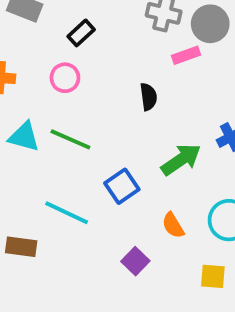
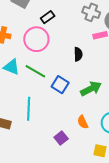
pink circle: (65, 78) -> (36, 39), size x1.6
blue square: (122, 186) -> (60, 85), moved, turned -30
cyan line: (67, 213) -> (29, 109), turned 60

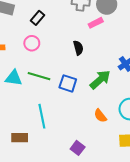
pink circle: (36, 39) -> (32, 43), size x0.6
purple square: (61, 138) -> (78, 148), moved

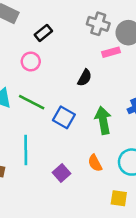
black semicircle: (78, 48) -> (85, 78), turned 32
green arrow: (100, 80) -> (103, 120), turned -70
purple square: (78, 148) -> (62, 173), moved

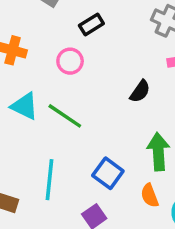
blue square: (64, 117) -> (108, 173), moved
orange semicircle: (95, 163) -> (150, 196), moved

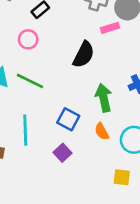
black semicircle: (140, 91) -> (84, 55), size x1.5

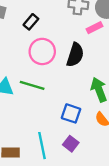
pink circle: (28, 39) -> (42, 51), moved, size x1.5
cyan line: (25, 130) -> (42, 146), moved

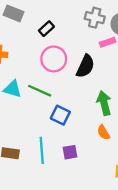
blue square: (71, 113) -> (60, 115), moved
purple square: (71, 144) -> (70, 152), turned 35

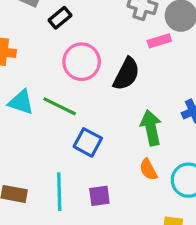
black rectangle: (46, 29) -> (60, 18), moved

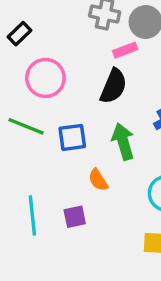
black semicircle: (126, 74) -> (113, 86), moved
blue square: (88, 142) -> (72, 137), moved, turned -32
orange semicircle: (148, 170) -> (98, 180), moved

